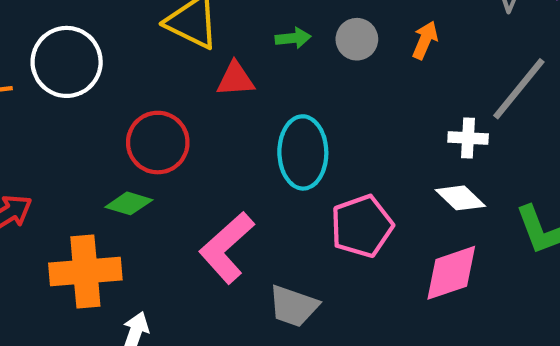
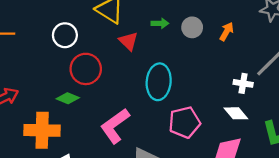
white circle: (67, 62) -> (65, 35), moved, size x0.7
red triangle: (235, 79) -> (128, 41), turned 42

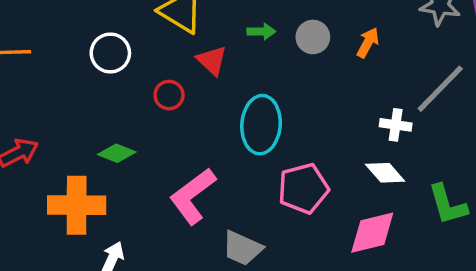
red circle: (86, 69) -> (169, 95), moved, size x0.6

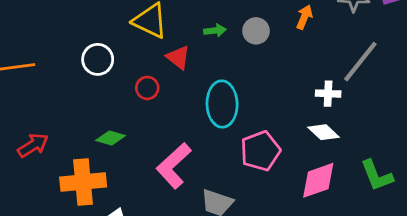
orange arrow: (368, 43) -> (304, 17), moved
green L-shape: (448, 205) -> (377, 175), moved

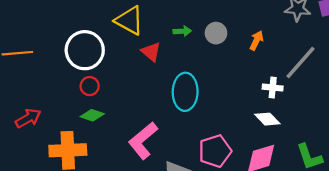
orange arrow: (304, 17) -> (256, 41), moved
white circle: (98, 59) -> (85, 50), size x1.5
red circle: (147, 88) -> (90, 86), moved
pink pentagon: (260, 151) -> (215, 151), moved

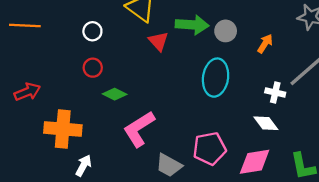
green arrow: (182, 31) -> (192, 25), size x1.8
white circle: (85, 50) -> (92, 31), size x0.5
cyan ellipse: (185, 92) -> (216, 78), moved
green diamond: (92, 115) -> (115, 94), moved

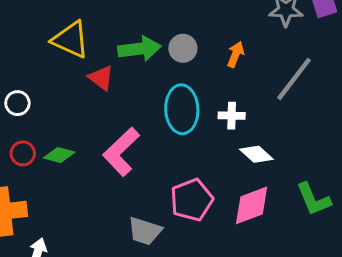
white circle: (92, 31) -> (17, 103), moved
red circle: (93, 68) -> (23, 153), moved
white cross: (275, 93) -> (232, 116), moved
pink L-shape: (139, 129) -> (121, 152), moved

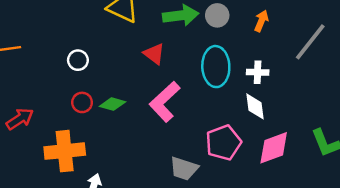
red triangle: (101, 78) -> (154, 54), moved
white diamond: (256, 154) -> (255, 106), moved, turned 40

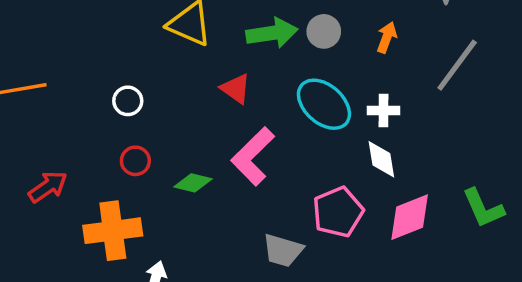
cyan ellipse: (216, 67) -> (324, 104), turned -45
green diamond: (113, 104) -> (193, 183), moved

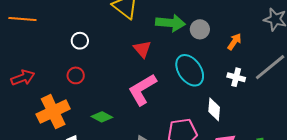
white cross: (383, 110) -> (236, 77), moved
green diamond: (193, 183) -> (102, 117), moved
orange cross: (113, 231) -> (53, 112), turned -32

